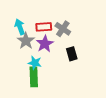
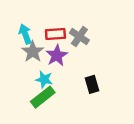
black rectangle: (72, 54) -> (92, 84), moved
green rectangle: (34, 77) -> (43, 97), turned 54

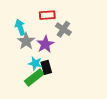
red rectangle: (55, 34) -> (47, 15), moved
black rectangle: (92, 84) -> (46, 67), moved

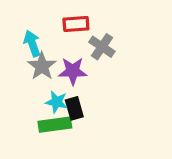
purple star: (45, 44) -> (73, 71), turned 30
green rectangle: (34, 77) -> (55, 125), turned 30

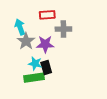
gray cross: (102, 47) -> (63, 29), turned -35

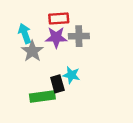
purple star: (45, 44) -> (56, 37), moved
cyan star: (35, 63) -> (71, 75), moved

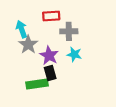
purple star: (56, 37) -> (49, 55), moved, turned 30
cyan star: (71, 75) -> (74, 54), moved

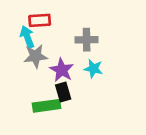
red rectangle: (51, 16) -> (40, 20), moved
gray star: (28, 45) -> (36, 56), turned 30

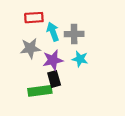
cyan arrow: (27, 37) -> (53, 32), moved
purple star: (62, 70) -> (53, 60), turned 30

